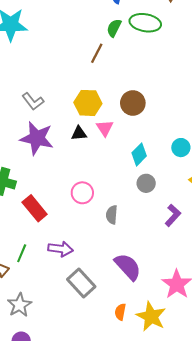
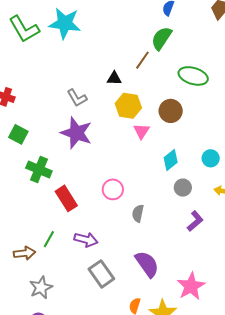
green ellipse: (145, 23) -> (193, 76), moved
green semicircle: (114, 28) -> (162, 38), size x1.4
black triangle: (79, 133) -> (114, 78), moved
gray circle: (146, 183) -> (183, 188), moved

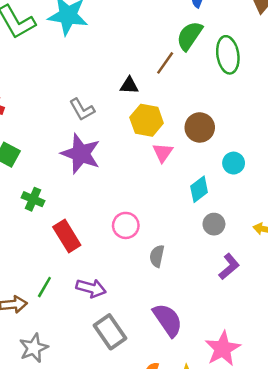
green ellipse: (193, 76) -> (228, 55), moved, turned 64
cyan circle: (211, 158) -> (234, 163), moved
green cross: (39, 170) -> (33, 199), size x0.7

